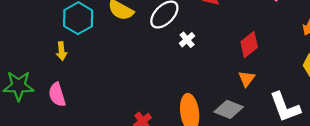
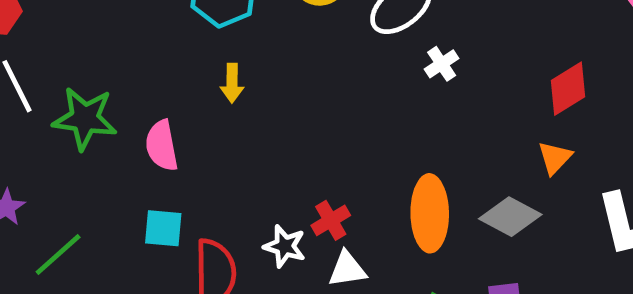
yellow arrow: (61, 51) -> (232, 83), moved

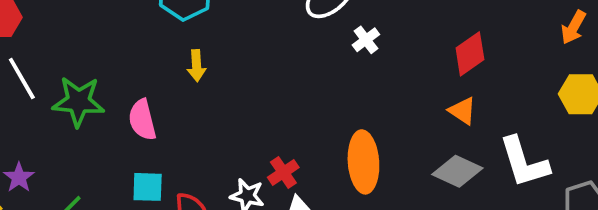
orange triangle: (555, 158) -> (462, 111), turned -36
gray diamond: (510, 217) -> (457, 171), moved

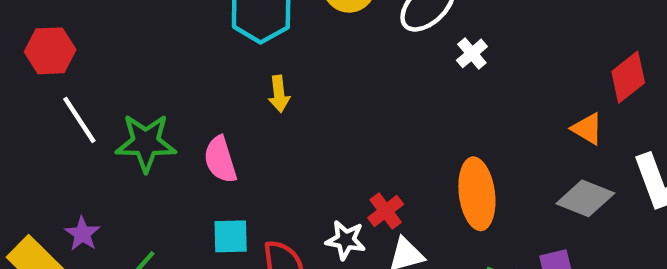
red diamond: (470, 54) -> (628, 77), moved

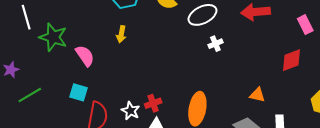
red diamond: (628, 77) -> (291, 60), moved
orange triangle: (587, 129) -> (257, 95), turned -35
pink semicircle: (220, 160) -> (85, 56), turned 145

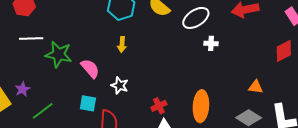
white line: (26, 17) -> (31, 38), turned -70
white cross: (215, 44) -> (211, 43), turned 32
white star: (131, 111) -> (120, 85), moved

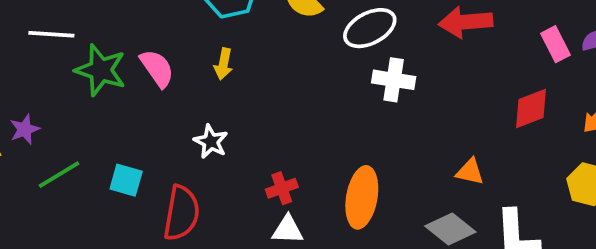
white cross: (211, 43) -> (394, 80), size x1.5
pink semicircle: (90, 68) -> (157, 68), moved
cyan square: (88, 103) -> (126, 180), moved

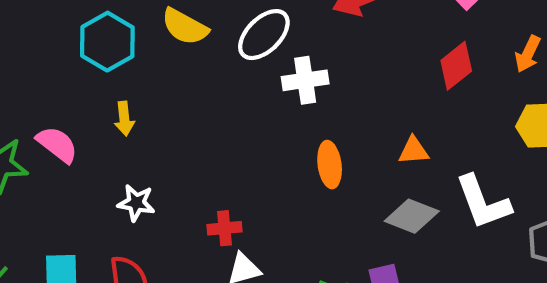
red cross: (282, 188) -> (224, 228), turned 32
orange ellipse: (362, 197) -> (330, 165), moved, size x0.7

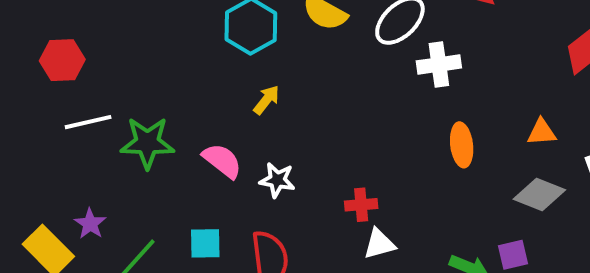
yellow arrow: (124, 119) -> (267, 100), turned -136
pink semicircle: (57, 144) -> (222, 161), moved

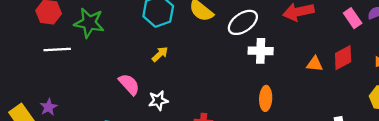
orange triangle: (542, 132) -> (315, 64), moved
green star: (147, 143) -> (89, 23), moved
white star: (277, 180) -> (158, 101), turned -30

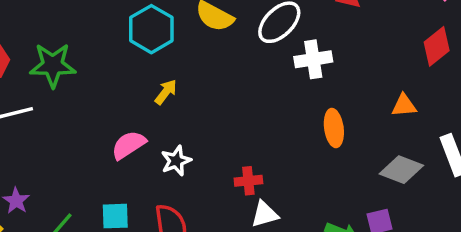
orange triangle: (315, 64) -> (404, 105), moved
pink semicircle: (129, 84) -> (129, 145), turned -70

